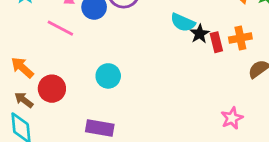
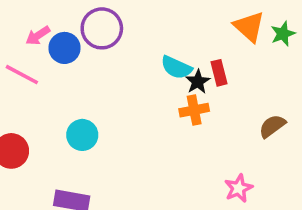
orange cross: (240, 38) -> (194, 110), moved
red rectangle: (216, 42) -> (219, 73), moved

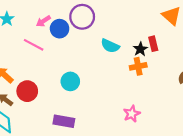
cyan semicircle: (176, 67) -> (110, 46), moved
pink star: (239, 188) -> (132, 114), moved

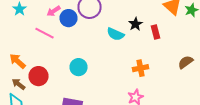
black star: (140, 49) -> (136, 24), moved
orange cross: (138, 66) -> (140, 68), moved

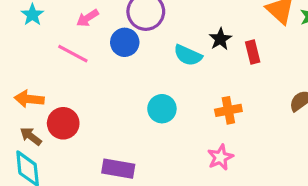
blue circle: (68, 18) -> (125, 42), moved
orange arrow: (18, 61) -> (29, 99), turned -36
cyan circle: (78, 67) -> (162, 109), moved

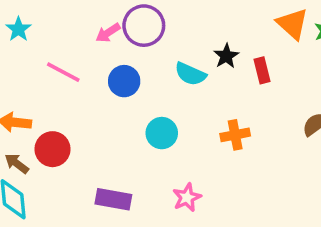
pink arrow: (87, 18) -> (108, 33), moved
blue circle: (125, 42) -> (124, 81), moved
pink star: (220, 157) -> (187, 198), moved

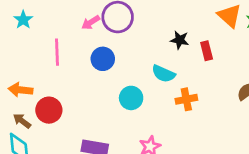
black star: (226, 56) -> (180, 40), turned -30
pink line: (63, 72) -> (57, 52), turned 60
cyan semicircle: (190, 74) -> (163, 74), moved

